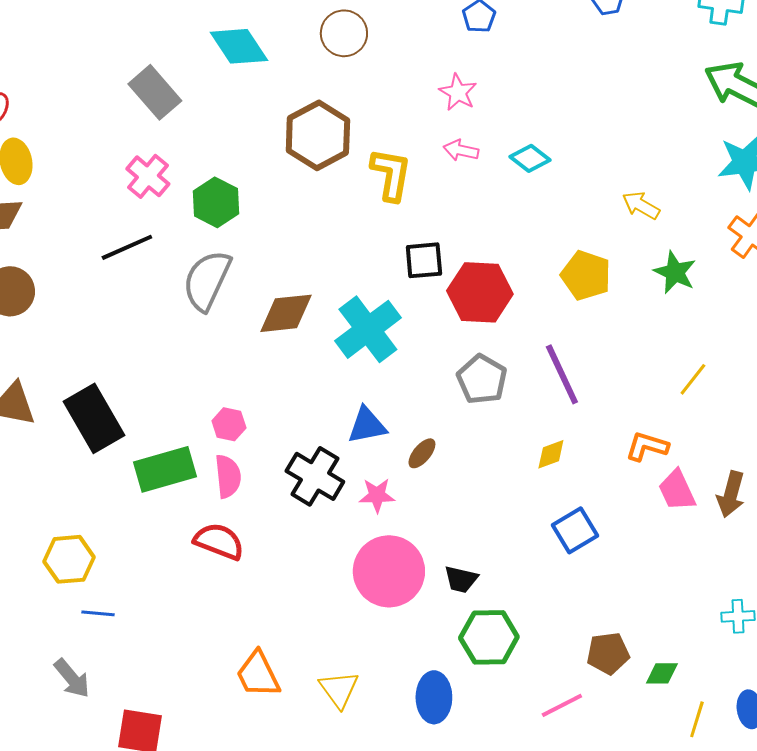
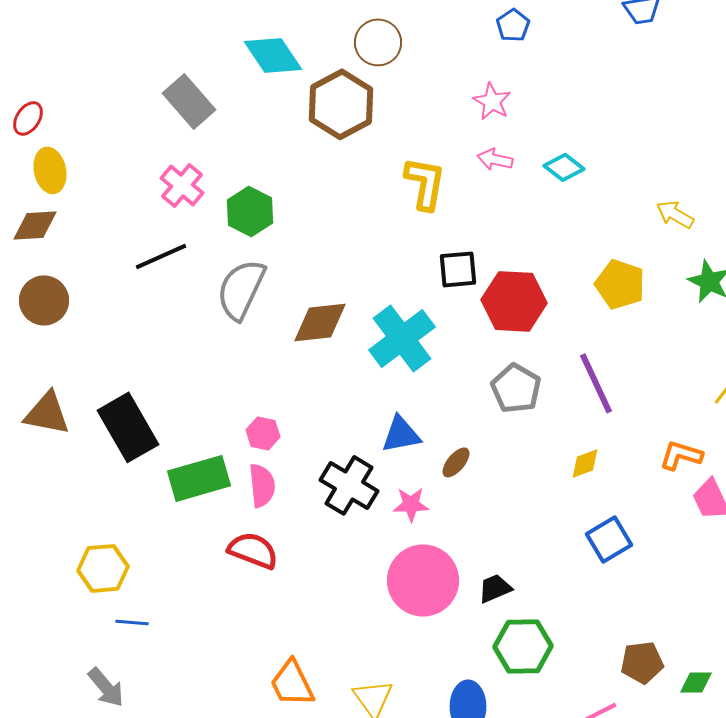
brown hexagon: (318, 135) -> (341, 104), moved
black trapezoid: (461, 579) -> (495, 588), turned 144

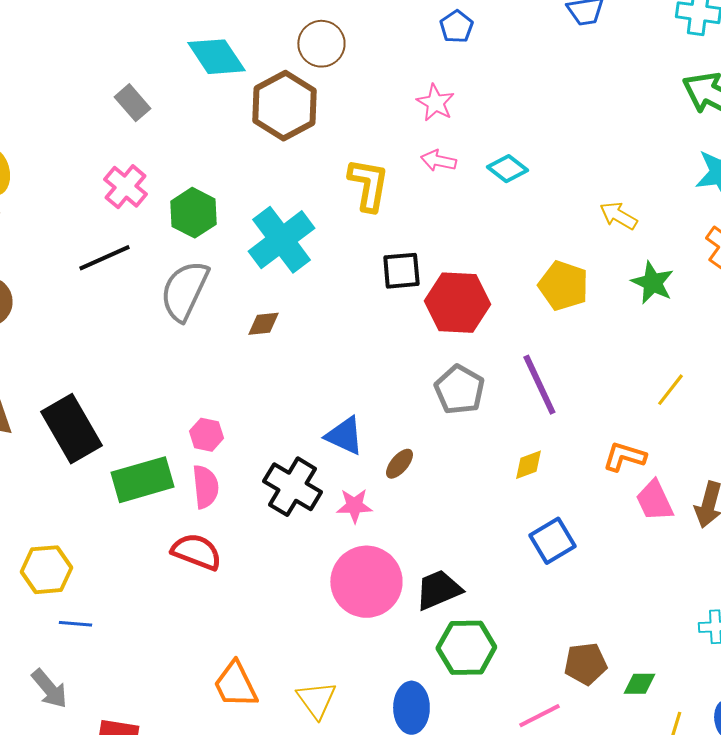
gray rectangle: (189, 101) -> (132, 103), size x0.7
brown diamond: (320, 322) -> (263, 324), size x0.6
cyan cross: (402, 338) -> (281, 240), moved
blue triangle: (401, 434) -> (344, 436), turned 36
black trapezoid: (495, 588) -> (438, 590), size x1.4

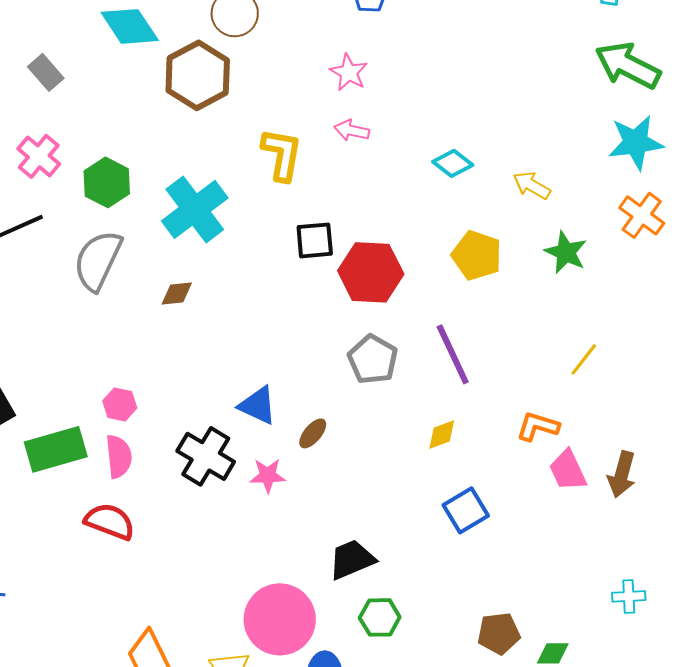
cyan diamond: (507, 169) -> (453, 163), moved
pink circle: (366, 582) -> (280, 619), moved
green hexagon: (466, 648) -> (380, 617), size x0.7

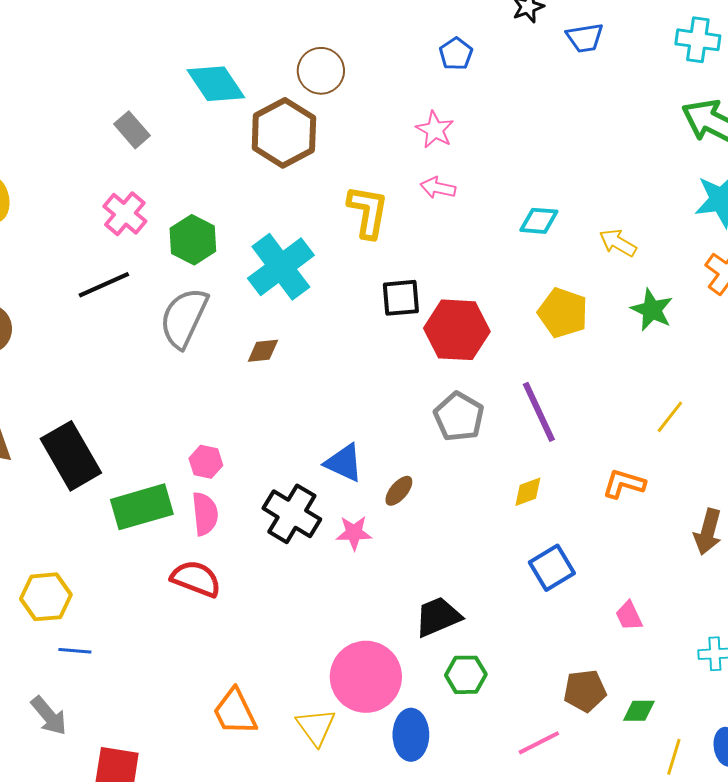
cyan diamond: (453, 163) -> (539, 221), turned -33
pink trapezoid: (568, 470) -> (629, 616), moved, size x0.7

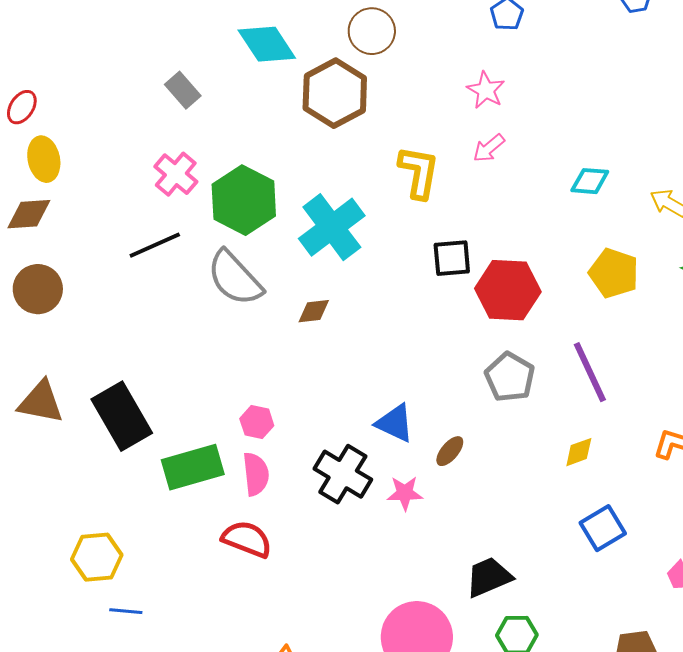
pink arrow: (438, 188) -> (489, 148), turned -52
green hexagon: (193, 240) -> (244, 200), size x1.4
gray semicircle: (184, 318) -> (235, 278), turned -68

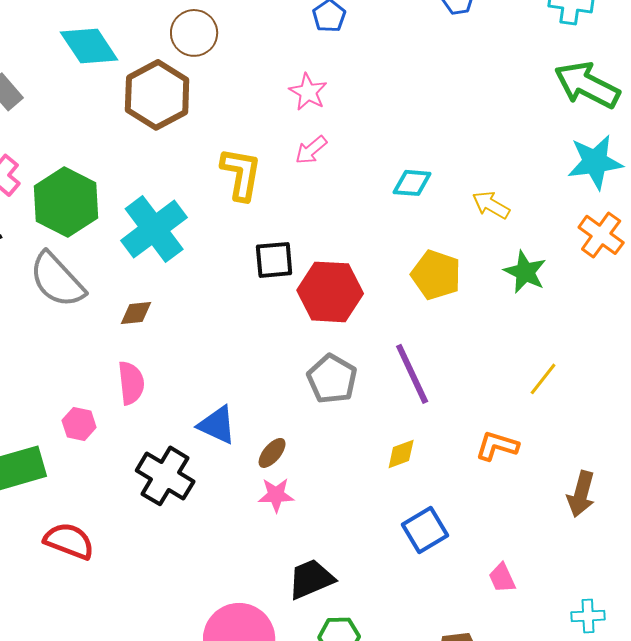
pink semicircle: (256, 474) -> (131, 383), moved
pink star: (405, 493) -> (276, 495), moved

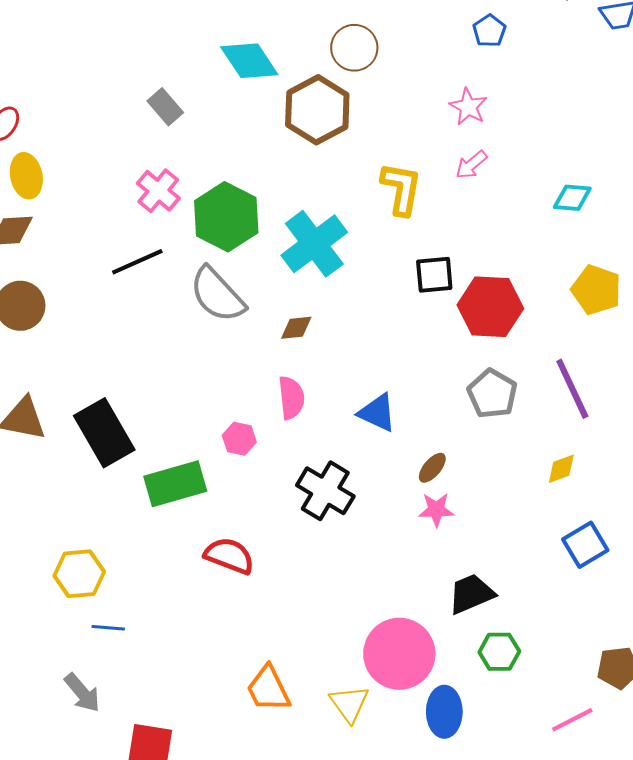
blue triangle: (217, 425) -> (377, 413), moved

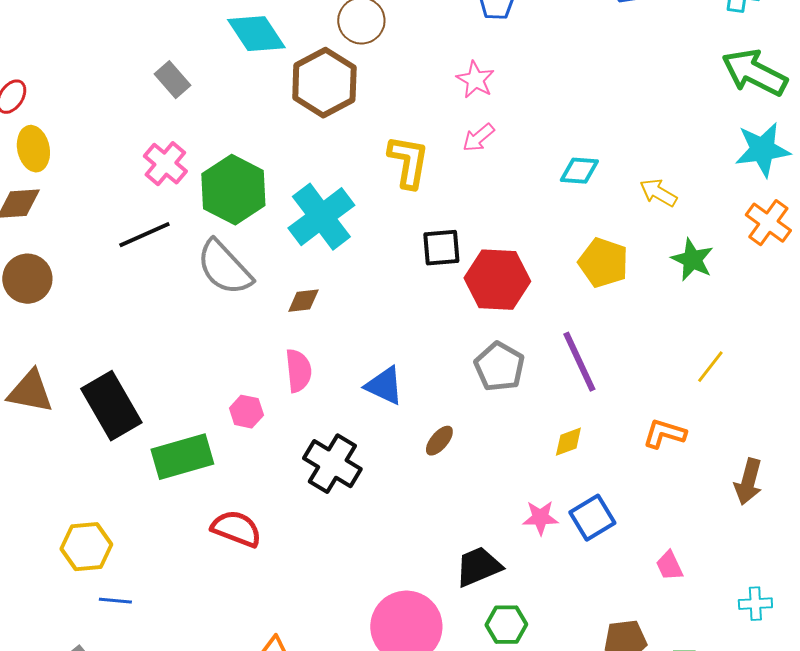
pink star: (436, 510) -> (540, 518), moved

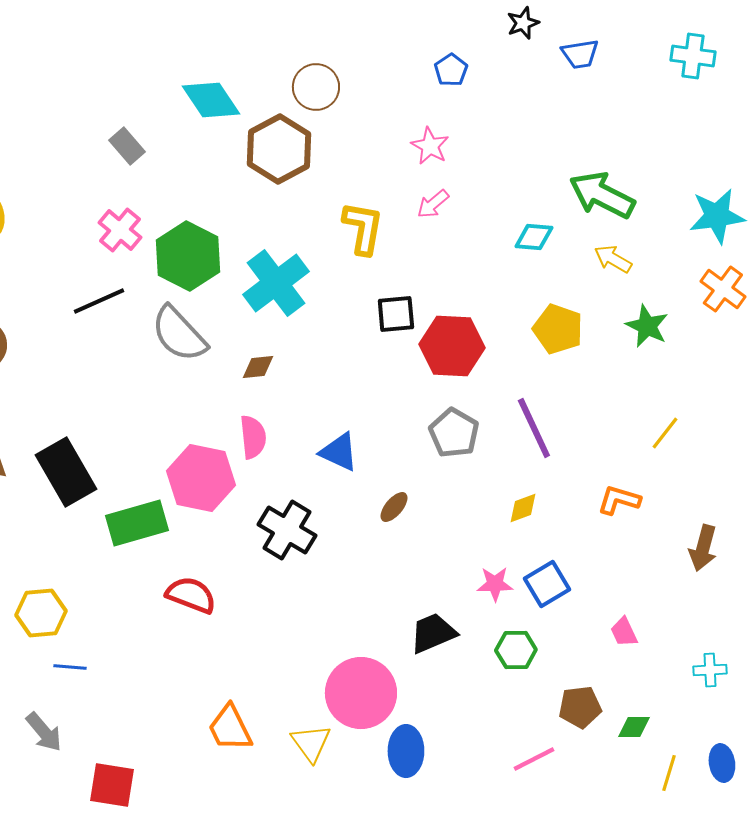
green arrow: (754, 73) -> (602, 195), moved
pink hexagon: (246, 412) -> (201, 478), size x2.0
green hexagon: (506, 625) -> (516, 650), moved

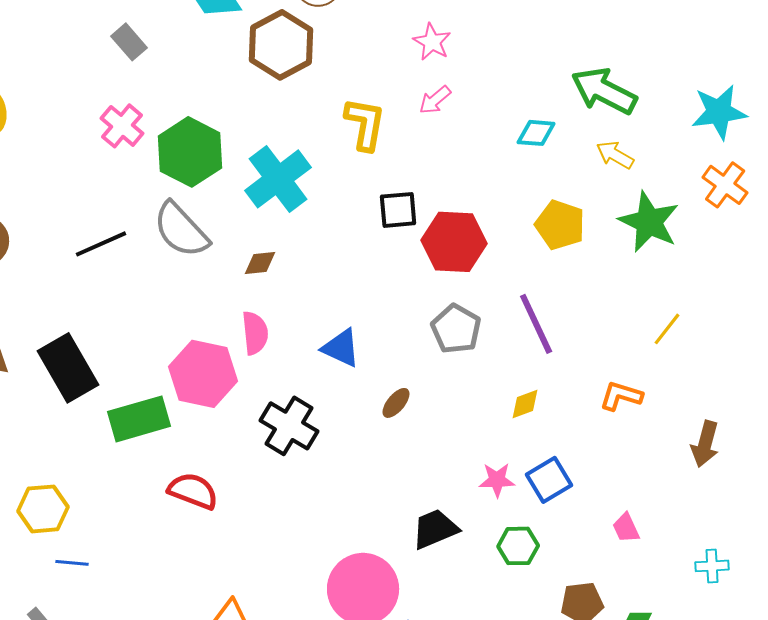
black line: (99, 301) -> (101, 244), moved
green star: (647, 326) -> (649, 222), size x1.4

